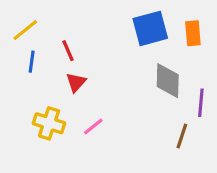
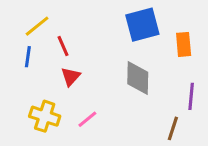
yellow line: (25, 30) -> (37, 26), moved
orange rectangle: (193, 33) -> (184, 44), moved
gray diamond: (168, 81) -> (138, 78), moved

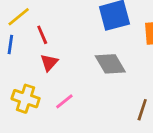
gray diamond: (138, 78) -> (110, 64), turned -32

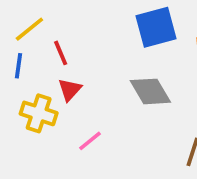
yellow cross: (26, 99) -> (39, 113), moved

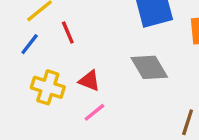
blue line: (18, 66) -> (30, 44), turned 30
red triangle: (70, 90) -> (89, 81), moved, turned -50

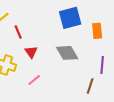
red triangle: (89, 81) -> (31, 52), moved, turned 32

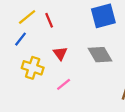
red line: (18, 32) -> (49, 20), moved

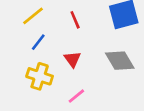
red line: (49, 20) -> (75, 20), moved
blue line: (20, 39) -> (38, 42), moved

